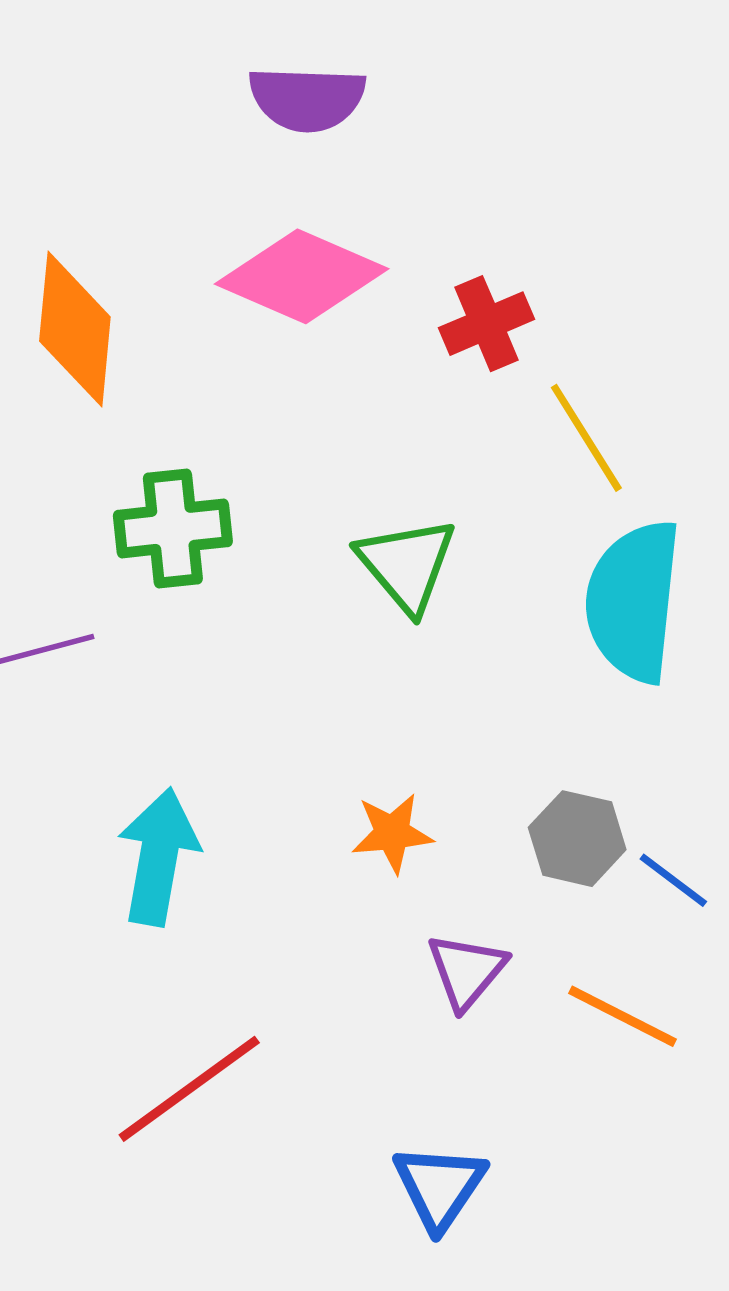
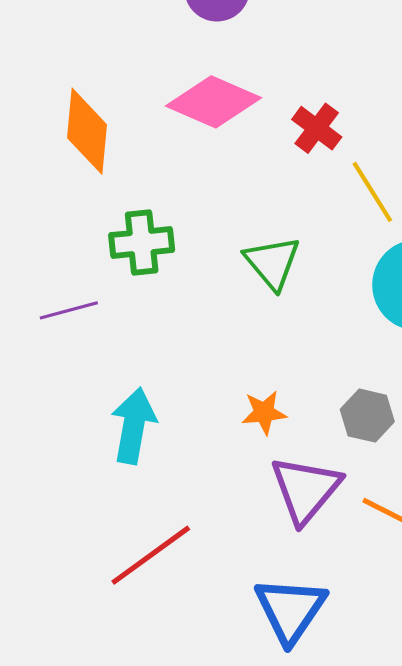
red cross: (487, 324) -> (317, 128), turned -30
purple triangle: (467, 971) -> (306, 489), size x1.6
blue triangle: (439, 1187) -> (290, 610), size x1.4

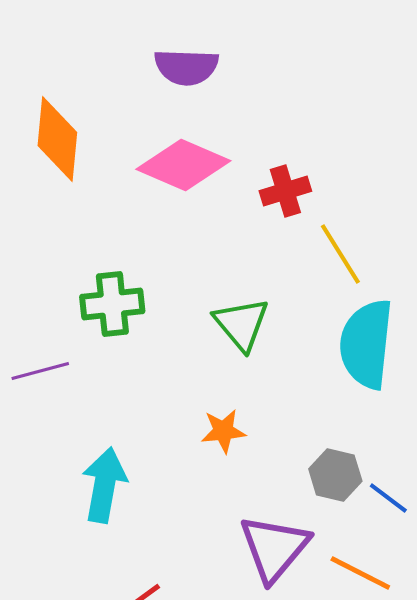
red cross: (317, 128) -> (285, 191), turned 36
orange diamond: (87, 131) -> (57, 139), moved
orange star: (264, 413) -> (223, 431), moved

